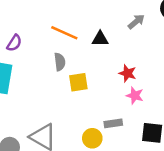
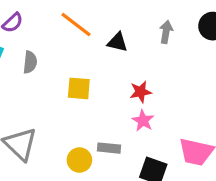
gray arrow: (136, 22) -> (166, 32), turned -54
gray semicircle: (60, 62) -> (30, 62), moved
red star: (127, 73) -> (141, 92), turned 30

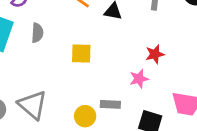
red star: (141, 92) -> (155, 54), moved
pink star: (143, 121) -> (139, 79), turned 30

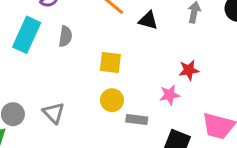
gray triangle: (33, 105) -> (54, 113), size x0.7
yellow circle: (85, 116) -> (112, 100), moved

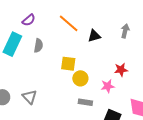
black triangle: (148, 20) -> (94, 36), turned -32
yellow circle: (112, 100) -> (80, 78), moved

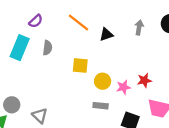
red star: (121, 70) -> (144, 80), moved
yellow circle: (80, 78) -> (103, 81), moved
gray triangle: (30, 97) -> (40, 116), moved

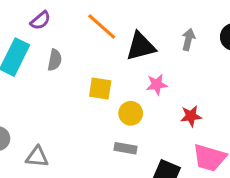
black triangle: (106, 34) -> (141, 46), size x1.5
pink star: (123, 87) -> (157, 85), moved
gray triangle: (40, 116) -> (37, 157), turned -42

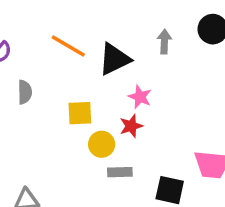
pink star: (157, 85) -> (140, 97), turned -30
yellow circle: (131, 113) -> (102, 144), moved
red star: (191, 116) -> (131, 126), moved

